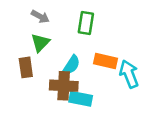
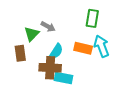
gray arrow: (40, 17) -> (48, 27), moved
green rectangle: (86, 23) -> (92, 18), moved
cyan arrow: (129, 74) -> (102, 46), moved

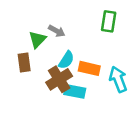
cyan arrow: (102, 46) -> (118, 79), moved
orange rectangle: (83, 48) -> (89, 68), moved
brown cross: (50, 68) -> (59, 79), turned -35

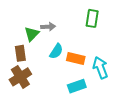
gray arrow: (57, 31) -> (48, 27), turned -32
brown cross: (59, 79) -> (20, 77), moved
cyan rectangle: (75, 91) -> (77, 86), moved, turned -30

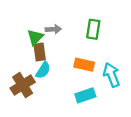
green rectangle: (92, 18) -> (93, 29), moved
cyan semicircle: (56, 51) -> (43, 70), moved
brown rectangle: (20, 53) -> (40, 52), moved

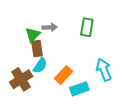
orange rectangle: (84, 65) -> (64, 75), moved, turned -60

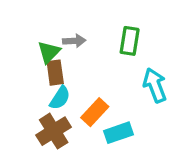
cyan arrow: (104, 70) -> (155, 85), moved
brown cross: (21, 79) -> (54, 131), moved

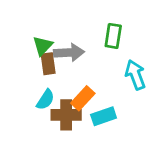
gray arrow: (74, 41) -> (69, 53), moved, size x1.5
cyan semicircle: (60, 98) -> (45, 100), moved
brown cross: (54, 131) -> (66, 115), moved, turned 32

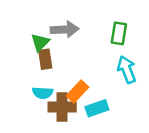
green rectangle: (113, 36) -> (119, 33), moved
gray arrow: (69, 53) -> (65, 29), moved
cyan semicircle: (45, 100) -> (43, 93), turned 60

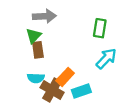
gray arrow: (65, 29) -> (44, 16), moved
cyan arrow: (127, 70) -> (106, 59), turned 65
brown cross: (62, 107) -> (52, 90), turned 30

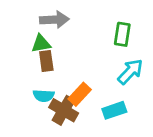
green triangle: (34, 36) -> (41, 44), turned 35
cyan rectangle: (81, 91) -> (114, 110), moved

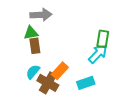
green rectangle: (122, 34) -> (103, 39), moved
cyan semicircle: (44, 96) -> (33, 72), turned 126

